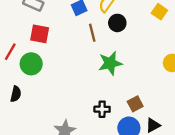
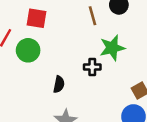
black semicircle: (16, 94) -> (59, 84), moved
black cross: (102, 109) -> (92, 67), moved

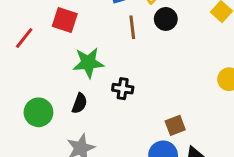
green star: (112, 48) -> (88, 63), moved
green circle: (28, 50) -> (38, 112), moved

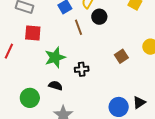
black semicircle: (80, 103) -> (55, 86), turned -80
brown square: (175, 125) -> (121, 56), moved

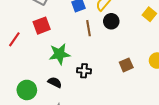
red square: (33, 33) -> (42, 26), turned -36

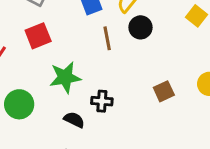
black semicircle: (55, 82) -> (74, 120), moved
green circle: (27, 90) -> (19, 104), moved

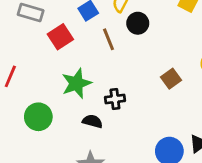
red square: (38, 36) -> (60, 37), moved

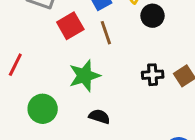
brown line: (109, 39) -> (106, 33), moved
black cross: (115, 99) -> (153, 75), moved

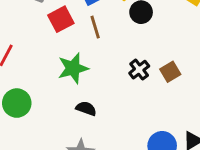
black cross: (153, 75) -> (139, 70), turned -36
green circle: (43, 109) -> (17, 103), moved

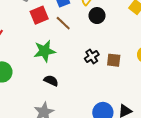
brown line: (95, 27) -> (63, 23), turned -35
brown square: (170, 72) -> (114, 60), turned 32

